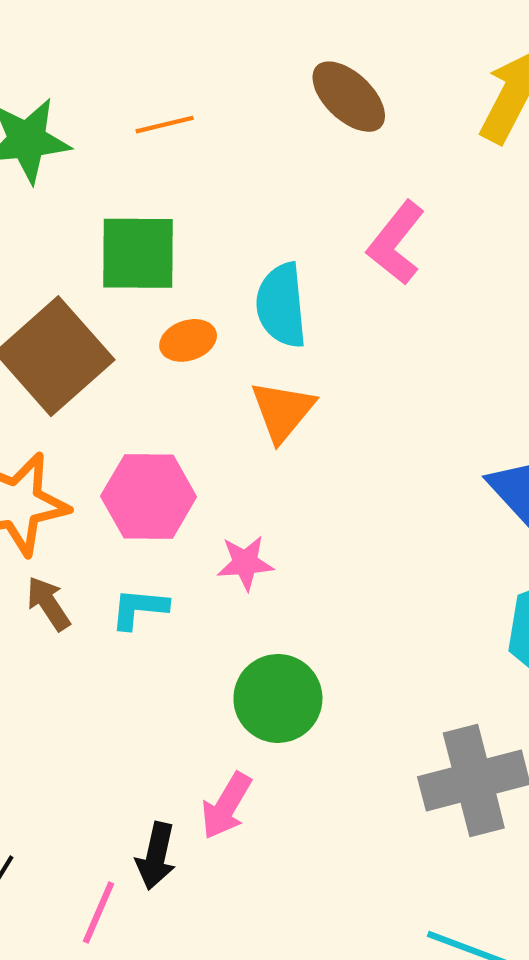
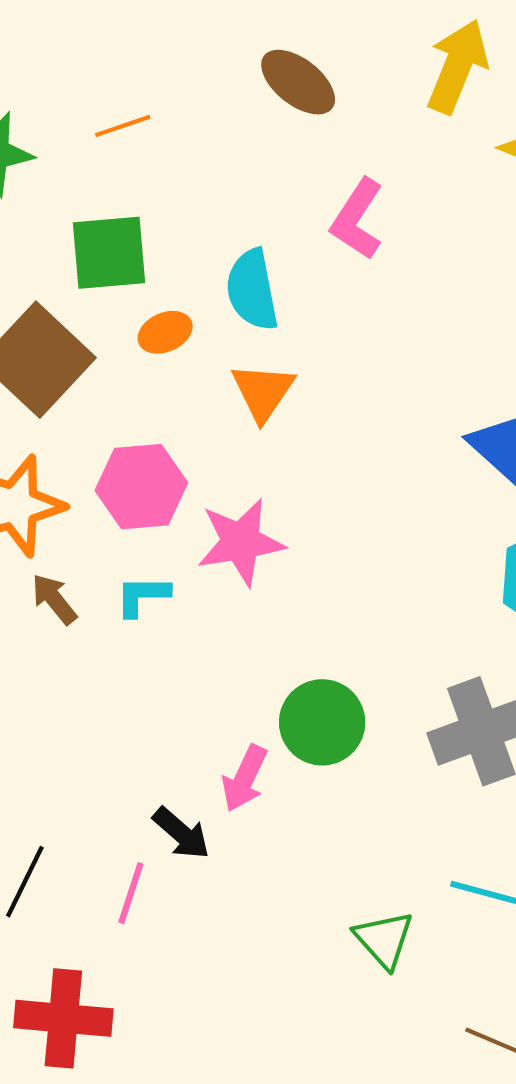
pink star: (245, 563) -> (241, 542), size x1.6
green circle: (278, 698) -> (322, 722), moved
black arrow: (156, 856) -> (181, 833), turned -56

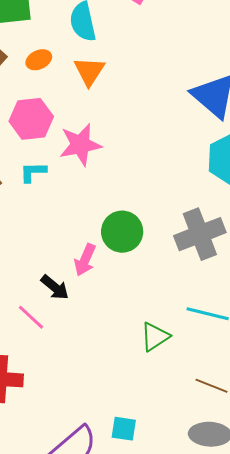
orange ellipse: (165, 332) -> (39, 60), moved
pink line: (131, 893) -> (31, 317), turned -64
green triangle: (384, 939) -> (155, 337), turned 40

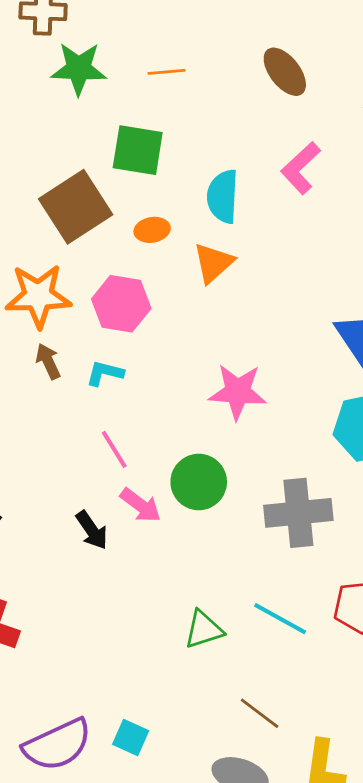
pink star: (80, 145) -> (238, 392), moved
pink arrow: (85, 260) -> (141, 505), turned -92
pink line: (31, 317) -> (114, 449), moved

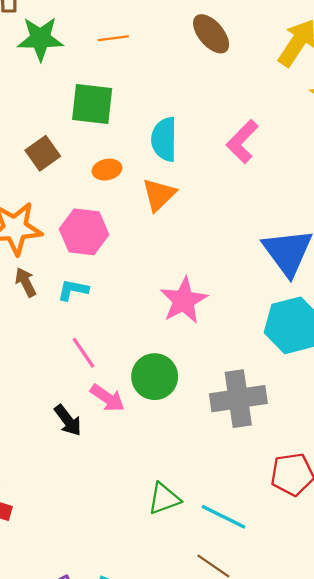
pink L-shape: (301, 168) -> (242, 142), moved
brown square: (76, 207) -> (43, 153), size x0.6
pink star: (238, 392) -> (184, 300), turned -30
cyan line: (280, 619) -> (224, 517), moved

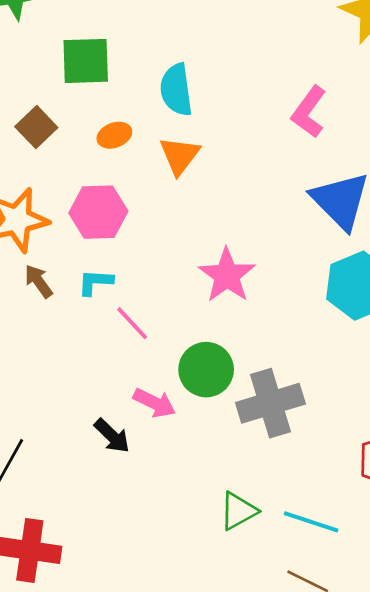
pink L-shape: (242, 142) -> (309, 112), moved
pink line: (83, 353) -> (132, 323), moved
gray cross: (238, 399) -> (270, 403), moved

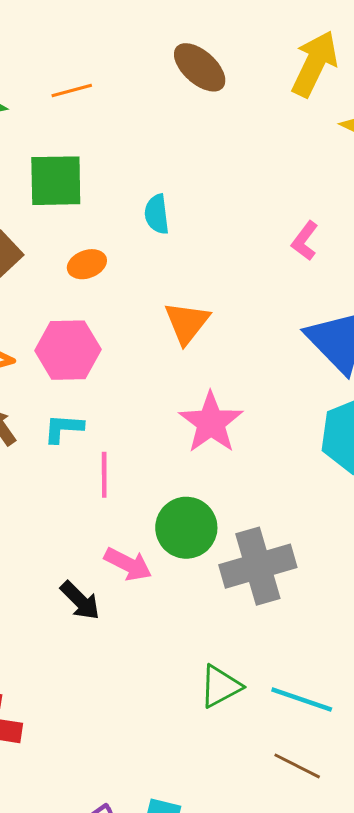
cyan semicircle: (176, 90) -> (157, 214), size x0.7
pink L-shape: (309, 112) -> (305, 241), size x0.7
orange triangle: (180, 156) -> (187, 323), moved
pink line: (132, 323) -> (104, 475), turned 42

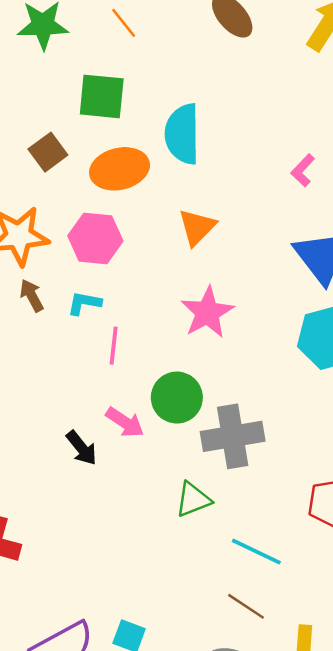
orange line: (72, 90) -> (124, 23), turned 60
cyan semicircle: (157, 214) -> (182, 134), size x1.8
orange ellipse: (87, 264) -> (120, 169), size x1.8
green triangle: (220, 686) -> (193, 500), moved

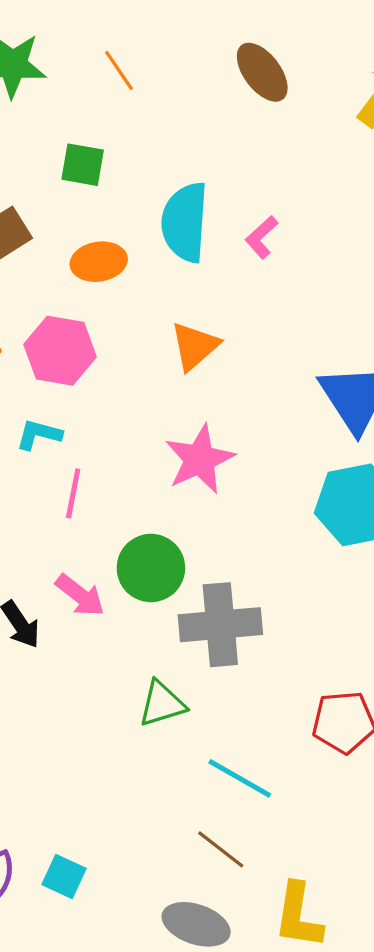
green square: (102, 96) -> (83, 165), size x0.7
orange ellipse: (120, 169) -> (99, 262), size x0.7
pink L-shape: (303, 170) -> (262, 237), moved

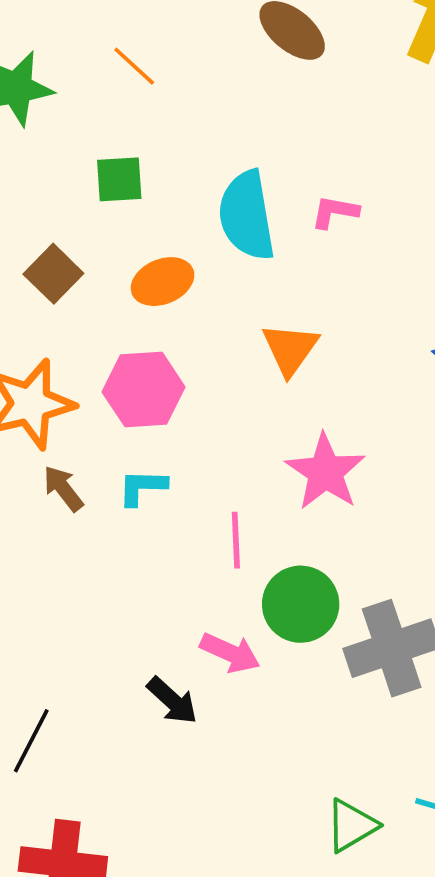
pink L-shape: (262, 237) -> (335, 212), turned 66
pink line: (73, 493) -> (236, 540), moved
green triangle: (162, 704) -> (351, 826), moved

